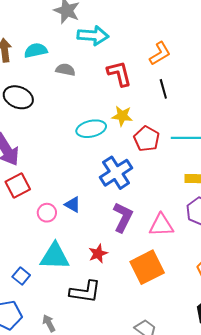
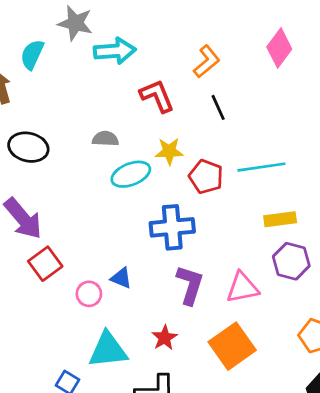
cyan semicircle: (36, 50) -> (32, 54), moved, turned -45
gray semicircle: (65, 70) -> (105, 139), moved
blue cross: (116, 173) -> (172, 227), turned 36

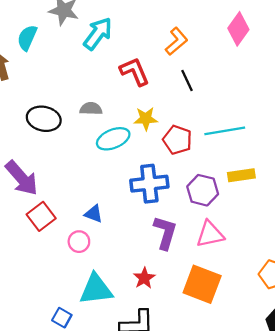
cyan arrow: (115, 51) -> (98, 34), turned -48
black ellipse: (28, 147) -> (44, 119), moved
purple hexagon: (291, 261) -> (203, 190), moved
blue triangle: (121, 278) -> (94, 214), moved
orange square: (232, 346) -> (202, 284), turned -33

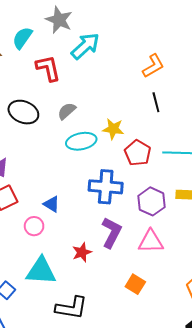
red L-shape: (135, 71) -> (48, 68), moved
gray semicircle: (91, 109) -> (67, 111), turned -54
red star: (144, 278) -> (82, 252), moved
orange square: (202, 284) -> (135, 284), size x0.6

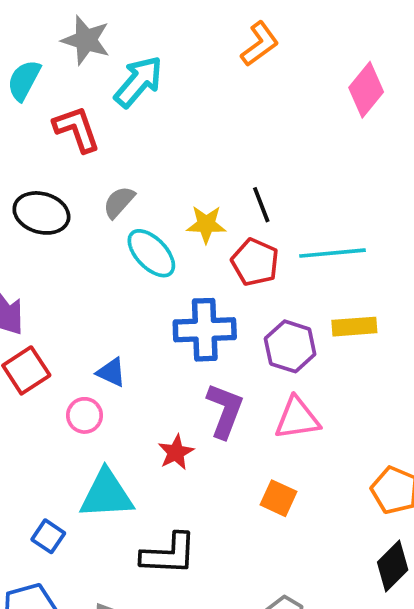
orange L-shape: (153, 66) -> (260, 44), moved
black line: (156, 102) -> (261, 205), moved
cyan ellipse: (81, 141) -> (151, 253), turned 64

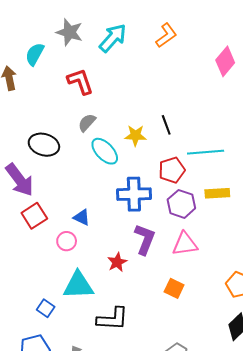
cyan arrow: (139, 82) -> (113, 38), moved
red L-shape: (77, 129) -> (80, 81), moved
black ellipse: (41, 213) -> (44, 145), moved
red pentagon: (255, 262) -> (172, 170), moved, turned 30

